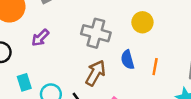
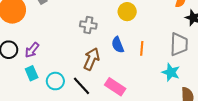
gray cross: (96, 33) -> (88, 25), size x0.7
purple arrow: (40, 38) -> (32, 50), moved

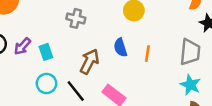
gray cross: (88, 25) -> (76, 18), moved
cyan star: (171, 72) -> (190, 85), moved
cyan rectangle: (32, 73) -> (46, 52), moved

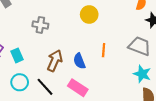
blue semicircle: (120, 47) -> (79, 61), moved
gray trapezoid: (190, 52) -> (140, 46), turned -70

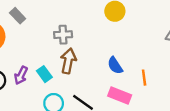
orange line: (104, 50) -> (144, 78), moved
brown arrow: (55, 61) -> (68, 61), moved

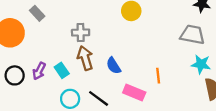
brown arrow: (68, 61) -> (85, 58), turned -30
blue semicircle: (115, 66) -> (113, 66), moved

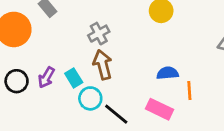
gray cross: (81, 33) -> (99, 34), turned -30
blue semicircle: (113, 66) -> (168, 73), moved, turned 114
cyan circle: (70, 99) -> (90, 98), moved

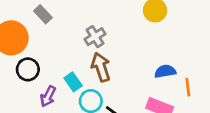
purple arrow: (46, 77) -> (48, 96), moved
black circle: (17, 81) -> (28, 69), moved

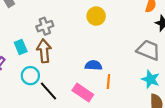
cyan rectangle: (73, 82) -> (21, 47), moved

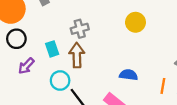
orange line: (108, 82) -> (163, 86), moved

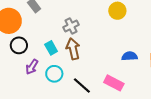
blue semicircle: (129, 75) -> (130, 56), moved
cyan circle: (60, 81) -> (54, 74), moved

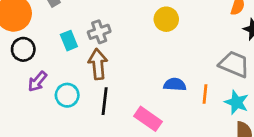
cyan rectangle: (51, 48) -> (69, 41), moved
black line: (82, 85) -> (105, 101), moved, turned 48

